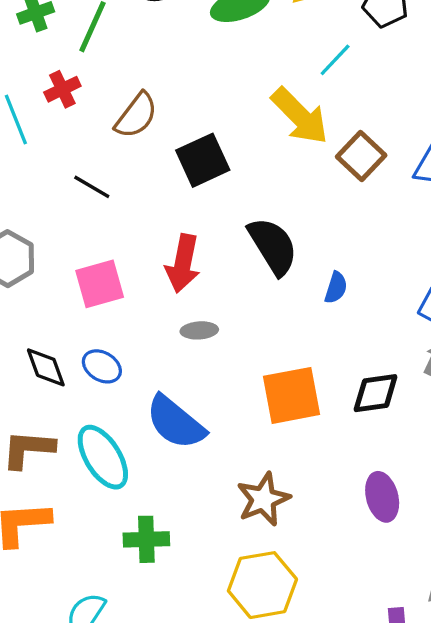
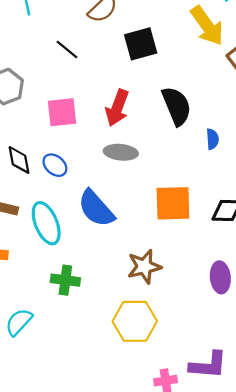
blue semicircle: (336, 288) -> (212, 139), turned -30
gray ellipse: (199, 330) -> (121, 152), size x1.4

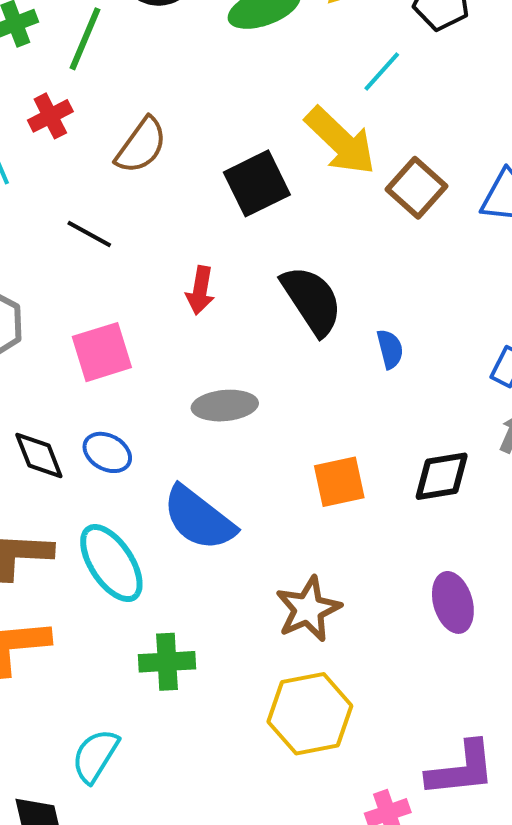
black square: (141, 44) -> (257, 183), moved
red arrow: (117, 108) -> (200, 290), moved, size x0.7
orange square: (173, 203) -> (339, 482), size x0.7

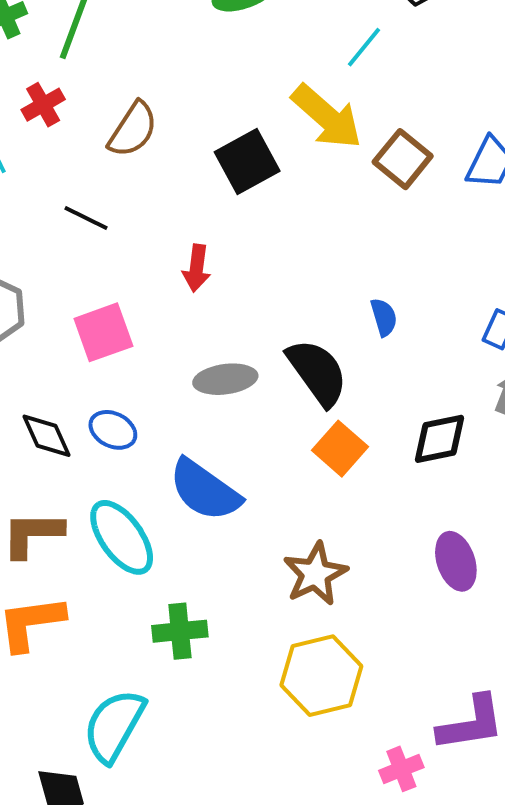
black semicircle: (312, 300) -> (317, 372), moved
orange square: (339, 482) -> (340, 449), turned -34
cyan semicircle: (95, 756) -> (114, 726), size x1.4

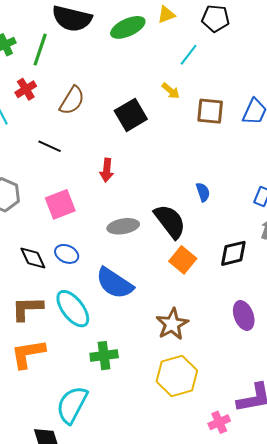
yellow arrow: (327, 117) -> (171, 91), size x0.5
brown square: (403, 159) -> (210, 111), turned -32

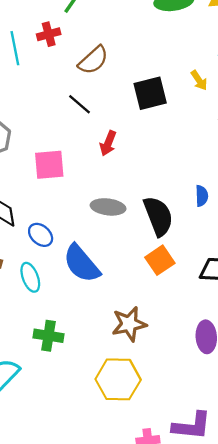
black line: (50, 146) -> (80, 104), moved
blue ellipse: (67, 254) -> (41, 235), moved
cyan ellipse: (73, 309) -> (30, 277), size x0.7

